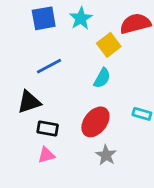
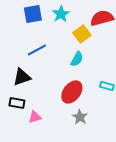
black rectangle: (48, 129) -> (17, 103), moved

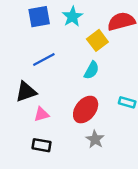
black rectangle: (17, 103) -> (41, 145), moved
pink triangle: (35, 117) -> (41, 114), moved

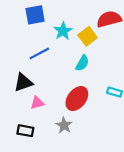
cyan star: (72, 17) -> (63, 31), moved
gray star: (95, 139) -> (64, 125), moved
black rectangle: (41, 145) -> (25, 131), moved

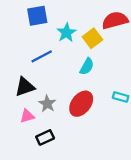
pink triangle: (37, 103) -> (27, 116), moved
gray star: (64, 125) -> (47, 104), moved
black rectangle: (25, 131) -> (45, 137), moved, turned -35

